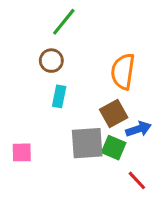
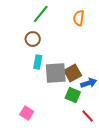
orange semicircle: (123, 71) -> (79, 18), moved, size x0.7
gray square: (87, 143) -> (56, 73), moved
pink square: (22, 152) -> (27, 113), moved, turned 32

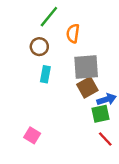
orange semicircle: (79, 18) -> (73, 33), moved
gray square: (56, 73) -> (86, 67), moved
green square: (73, 95) -> (101, 114), moved, turned -35

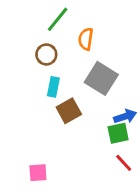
gray square: (86, 67) -> (101, 78), turned 36
brown square: (87, 87) -> (69, 111), moved
pink square: (32, 135) -> (38, 173), moved, turned -35

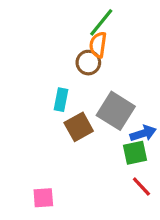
green line: (58, 19) -> (101, 22), moved
brown circle: (46, 54) -> (88, 63), moved
gray square: (101, 78) -> (116, 111), moved

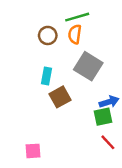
green line: (101, 22) -> (77, 17), turned 35
brown circle: (88, 63) -> (48, 35), moved
gray square: (116, 111) -> (88, 66), moved

